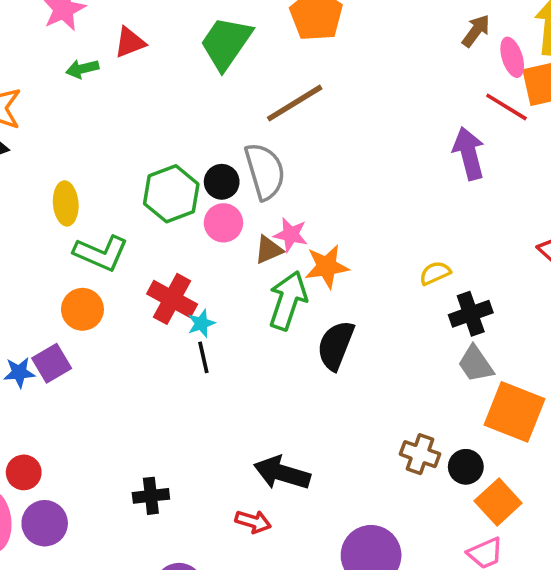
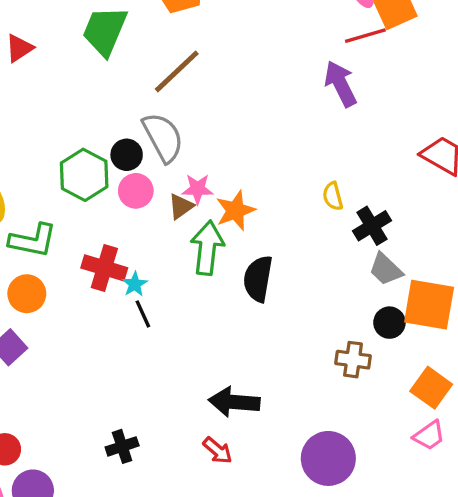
red line: (506, 107) -> (365, 36), turned -36
yellow semicircle: (435, 273) -> (333, 196), turned -68
black circle: (466, 467) -> (389, 323), moved
red arrow: (253, 522) -> (218, 450), turned 36

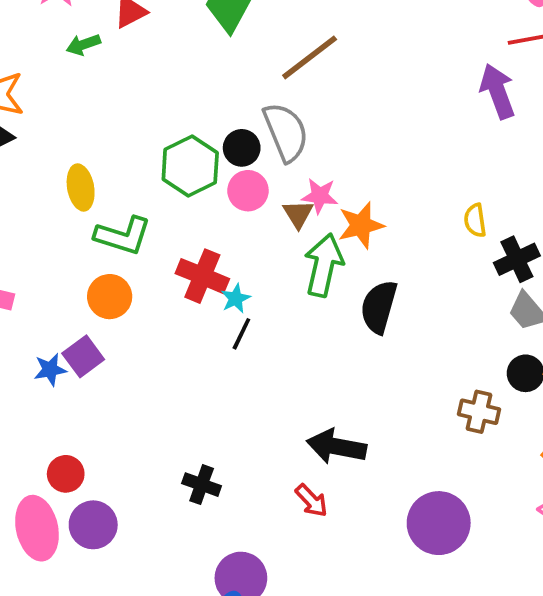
brown triangle: (181, 206) -> (298, 214), turned -32
black line: (143, 314) -> (241, 334), turned 44
black cross: (122, 446) -> (202, 485), turned 32

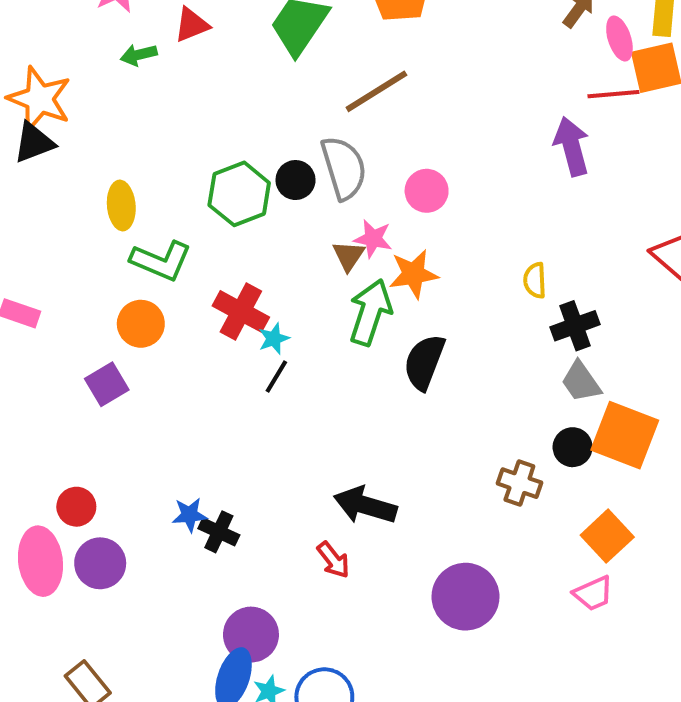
pink circle: (248, 191) -> (427, 191), moved
blue star: (50, 370) -> (190, 515), moved

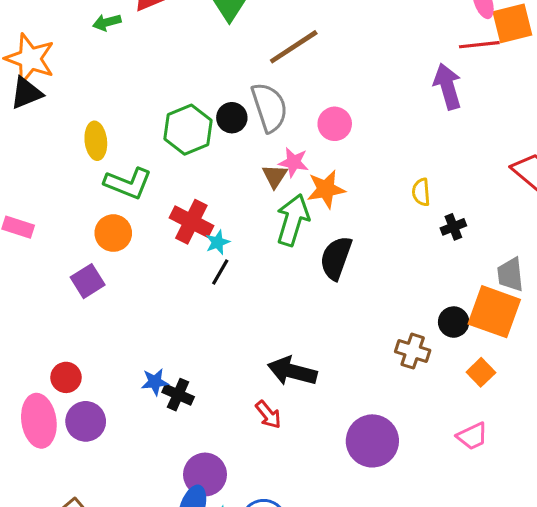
black cross: (575, 326) -> (453, 227), size x0.7
gray trapezoid: (581, 382) -> (510, 274), moved, turned 30
orange square: (607, 536) -> (481, 372), moved, size x0.7

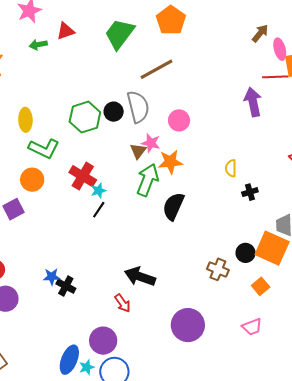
purple circle: (205, 475) -> (103, 341), moved

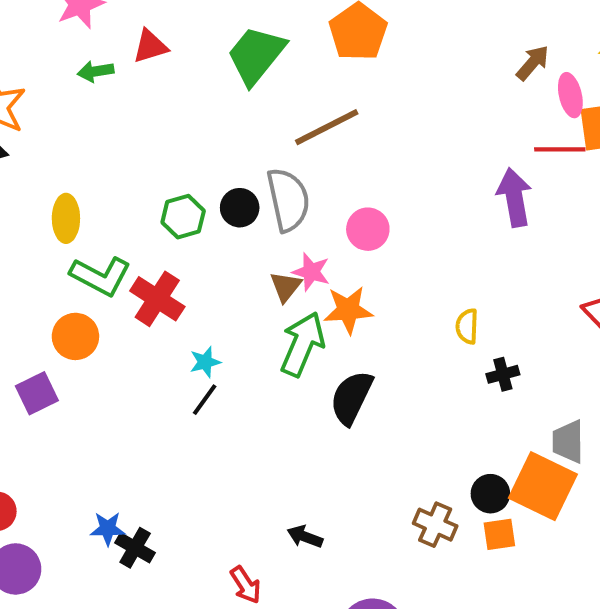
green hexagon: (85, 117) -> (183, 217), size x0.7
red cross: (83, 176) -> (157, 299), moved
black arrow: (140, 277) -> (305, 537), moved, size x0.6
orange square: (261, 286) -> (499, 534), moved, turned 30

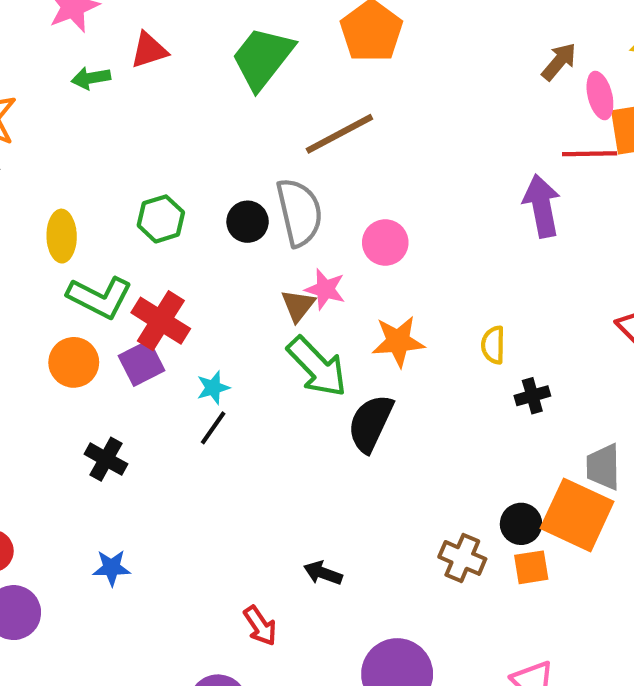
green hexagon: (183, 217) -> (161, 219), moved
orange star: (348, 310) -> (398, 341), moved
green arrow: (302, 344) -> (317, 367), turned 114
purple square: (37, 393) -> (142, 363), moved
black cross: (135, 548) -> (106, 459), moved

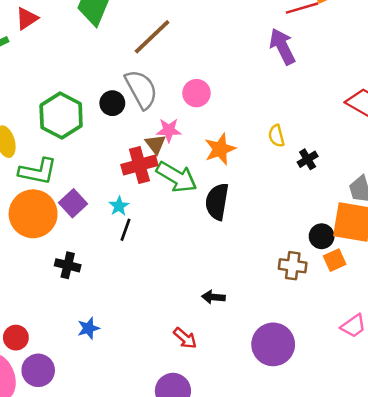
green hexagon: (161, 219) -> (61, 116), size x1.6
red cross: (161, 321) -> (139, 165), moved, turned -32
orange circle: (74, 362) -> (33, 214), size x1.6

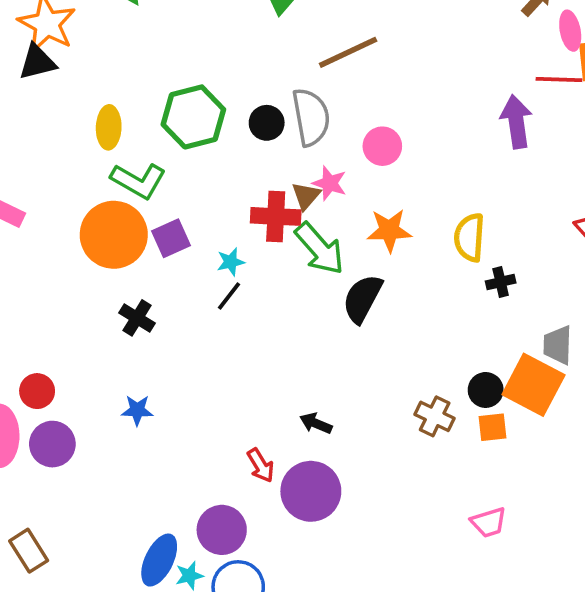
yellow semicircle: (276, 136) -> (469, 237), size x1.5
purple circle: (273, 344) -> (311, 491), moved

